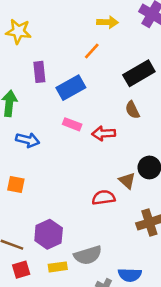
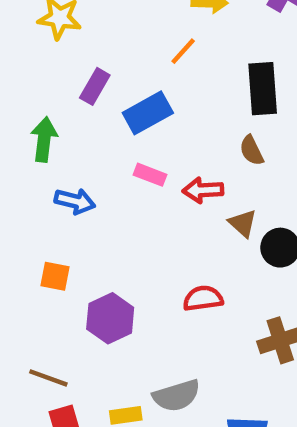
purple rectangle: (39, 72) -> (95, 86), turned 36
black rectangle: (139, 73) -> (263, 89), turned -64
brown triangle: (127, 181) -> (243, 223), moved
purple hexagon: (49, 234) -> (110, 318), moved

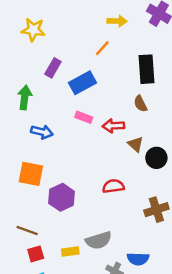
orange square: (55, 276) -> (31, 174), size x1.5

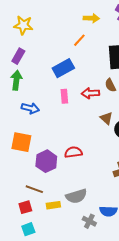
purple rectangle: (53, 68) -> (18, 56), moved
pink rectangle: (84, 117) -> (64, 96), turned 64
red arrow: (113, 126) -> (90, 93), moved
red semicircle: (113, 186) -> (73, 152), moved
brown line: (27, 231) -> (34, 189), moved

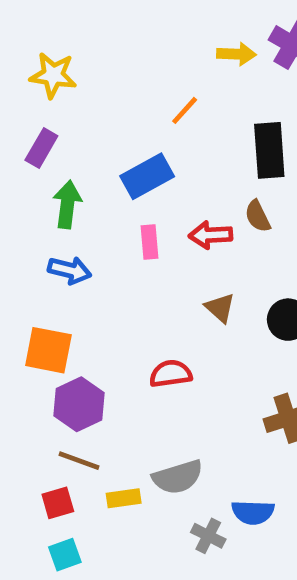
yellow arrow: (91, 18) -> (236, 54), moved
green arrow: (16, 80) -> (67, 204), moved
brown triangle: (106, 118) -> (220, 308), moved
purple hexagon: (46, 161) -> (79, 404), moved

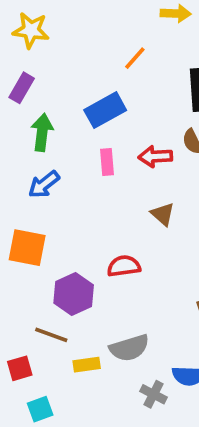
blue arrow: (70, 270) -> (44, 184), turned 128
purple hexagon: (79, 404) -> (74, 294), moved
red square: (58, 503) -> (20, 368), moved

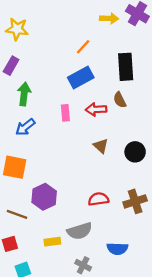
blue rectangle: (105, 110) -> (81, 77), moved
red semicircle: (124, 266) -> (98, 199), moved
brown line: (51, 335) -> (17, 214), moved
gray cross: (153, 394) -> (83, 265), moved

